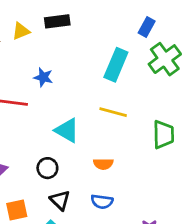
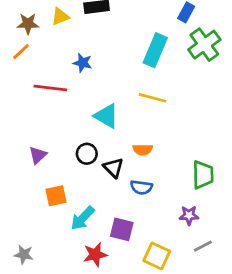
green trapezoid: (163, 135) -> (203, 175), moved
black triangle: (60, 200) -> (113, 168), moved

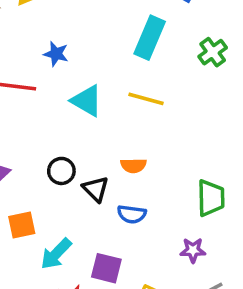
green cross: (204, 45) -> (213, 52), moved, size x0.7
cyan triangle: (106, 116) -> (87, 101), moved

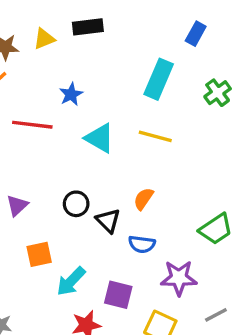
blue star: (56, 54) -> (71, 94), turned 30
orange semicircle: (133, 166) -> (143, 199), turned 125
green trapezoid: (211, 198) -> (216, 229), turned 57
purple star: (193, 250) -> (179, 278), moved, size x1.5

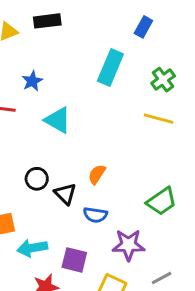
yellow line: (155, 136) -> (159, 119), moved
cyan arrow: (71, 281) -> (32, 248), turned 36

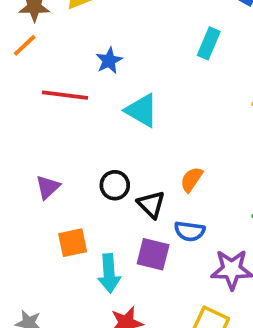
cyan rectangle: (110, 68) -> (209, 43), size x0.7
cyan arrow: (32, 248) -> (109, 273), turned -84
purple square: (74, 260) -> (153, 254), moved

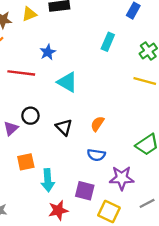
black circle: (115, 185) -> (30, 116), moved
black triangle: (151, 204) -> (64, 127), moved
purple square: (153, 254) -> (85, 191), moved

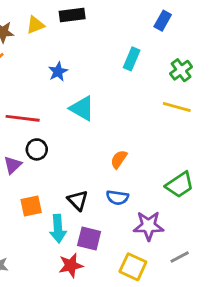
red line: (21, 73) -> (23, 118), moved
black triangle: (64, 127) -> (78, 200), moved
purple square: (85, 191) -> (89, 239), moved

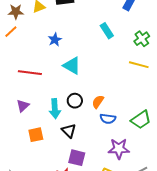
cyan rectangle: (132, 59) -> (107, 31), turned -56
black circle: (37, 149) -> (75, 101), moved
blue semicircle: (117, 198) -> (108, 119), moved
cyan arrow: (58, 229) -> (55, 109), moved

